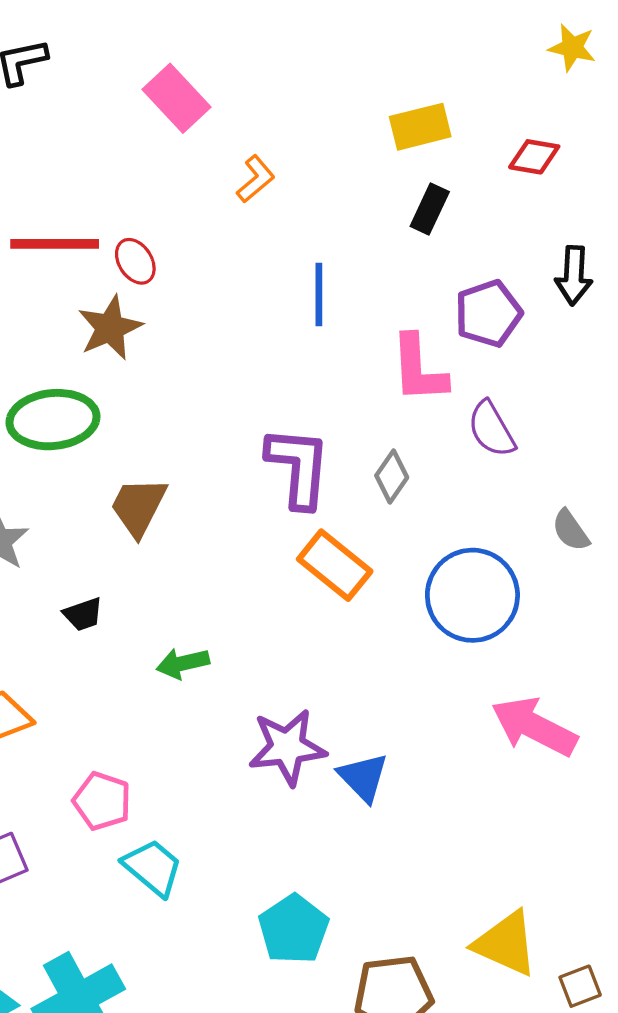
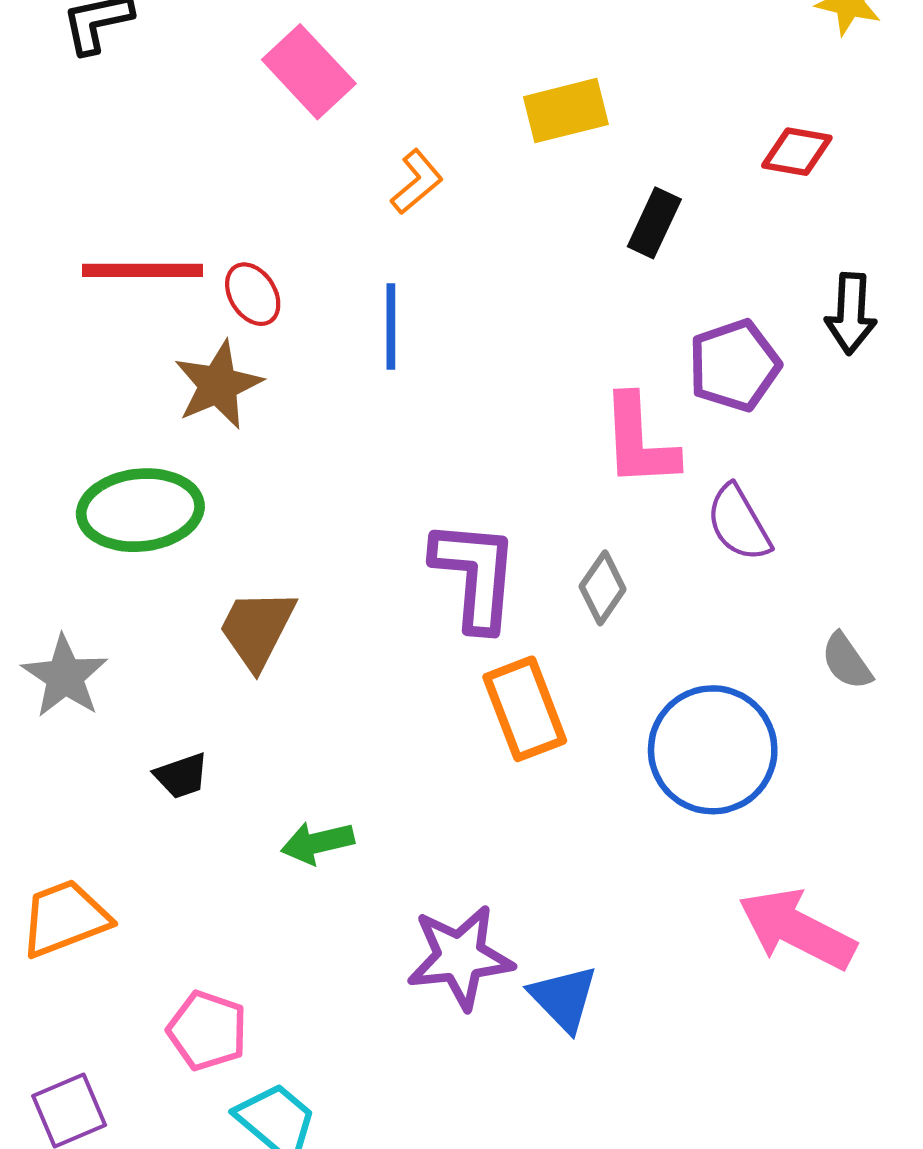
yellow rectangle: (420, 127) -> (566, 111), moved
blue line: (319, 295) -> (391, 327), moved
orange rectangle: (335, 565) -> (525, 709), turned 30

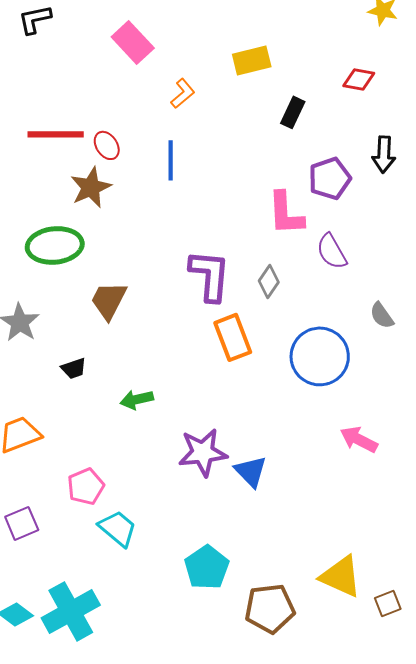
pink arrow: (797, 929) -> (359, 439), size x0.7
pink pentagon: (207, 1031) -> (86, 486), turned 30

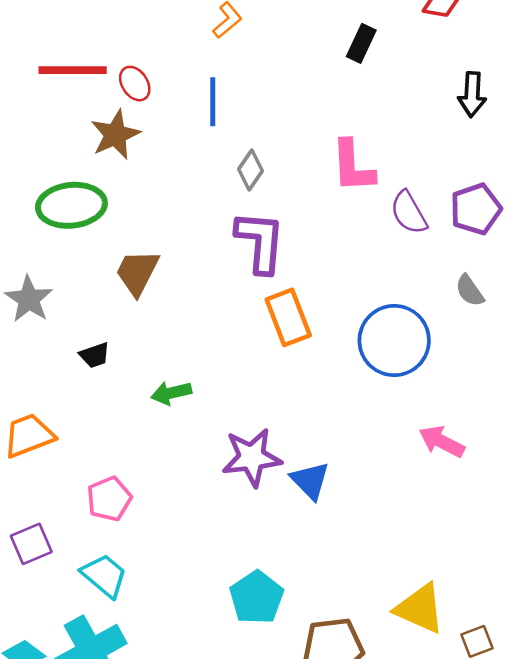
purple pentagon: (330, 178) -> (476, 209), moved
gray diamond: (269, 281) -> (250, 170), moved
cyan trapezoid: (118, 528) -> (104, 576), moved

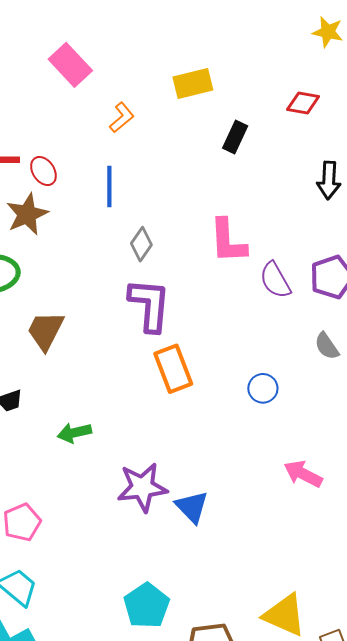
blue circle: (394, 341) -> (263, 388), size x0.5

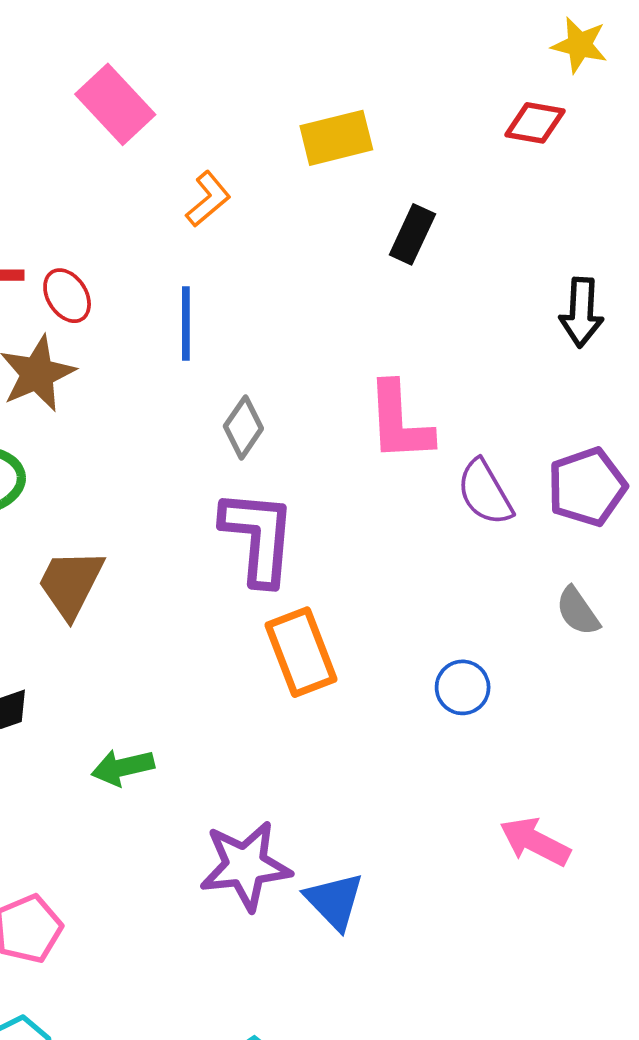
red diamond: (303, 103) -> (535, 123), moved

